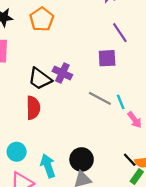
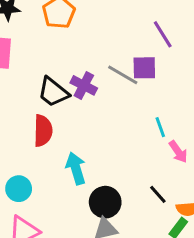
gray line: (100, 98) -> (123, 75), moved
black line: (130, 160) -> (158, 194), moved
cyan arrow: (48, 166) -> (76, 168), moved

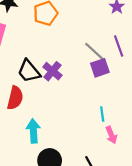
purple square: (144, 68) -> (100, 68), turned -30
gray line: (123, 75) -> (95, 52), moved

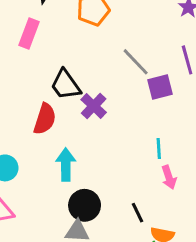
gray line: (95, 52) -> (136, 62), moved
purple cross: (52, 71) -> (94, 106), moved

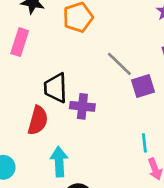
black trapezoid: (66, 85) -> (56, 88), turned 36
purple cross: (94, 106) -> (82, 106), turned -35

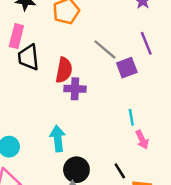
black trapezoid: (56, 88) -> (28, 57), moved
red semicircle: (38, 120) -> (64, 70), moved

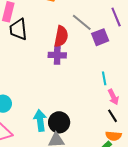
red semicircle: (64, 70) -> (61, 36), moved
cyan arrow: (58, 138) -> (40, 120), moved
black line: (120, 171) -> (112, 116), moved

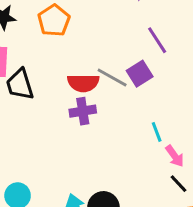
gray line: (82, 22) -> (112, 77), moved
red semicircle: (61, 36) -> (83, 83), turned 90

